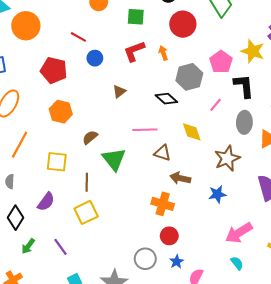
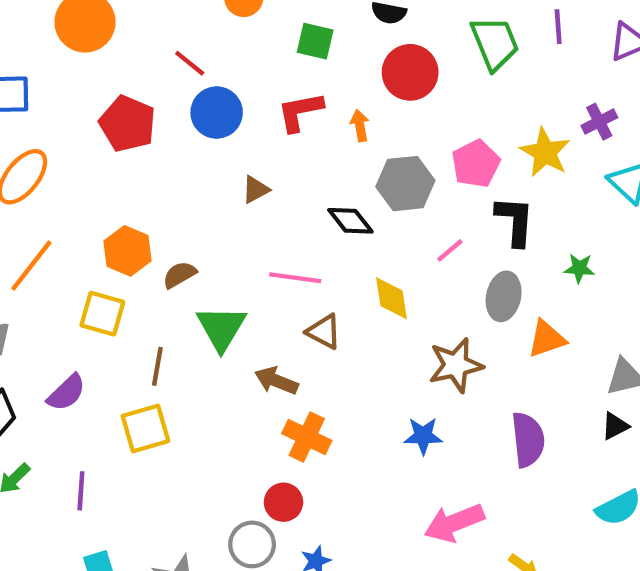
blue circle: (95, 58) -> (217, 113), size x1.5
orange hexagon: (61, 112) -> (128, 251), moved
brown arrow: (180, 178) -> (276, 381), moved
red circle: (169, 236) -> (283, 502), moved
purple line: (60, 247) -> (81, 491), turned 30

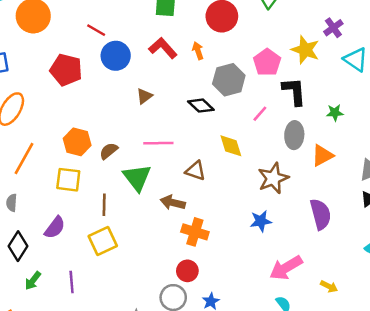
red L-shape: (300, 112) -> (163, 48), turned 68
pink line: (295, 278) -> (158, 143), moved

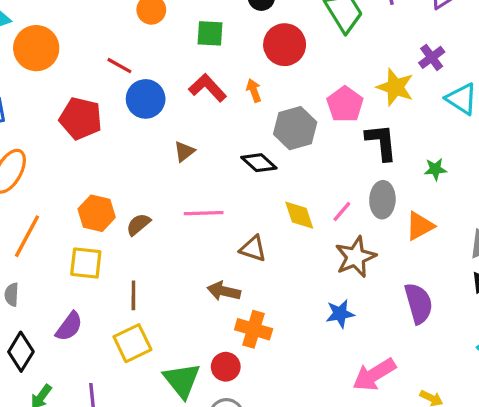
pink line: (260, 114) -> (342, 211), moved
green triangle: (137, 178) -> (182, 380), moved
red circle: (187, 271) -> (226, 367), moved

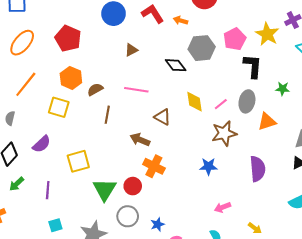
orange arrow: (254, 91) -> (181, 20), turned -64
red pentagon: (81, 118) -> (68, 38), moved
brown line: (133, 295) -> (107, 115), moved
pink arrow: (374, 375) -> (223, 207), size x0.6

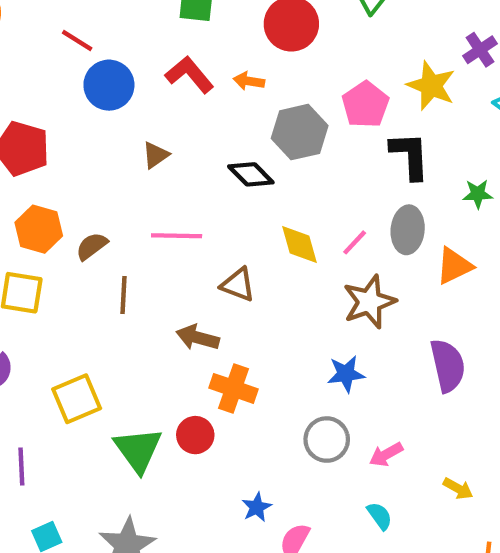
gray circle: (128, 216) -> (327, 440), moved

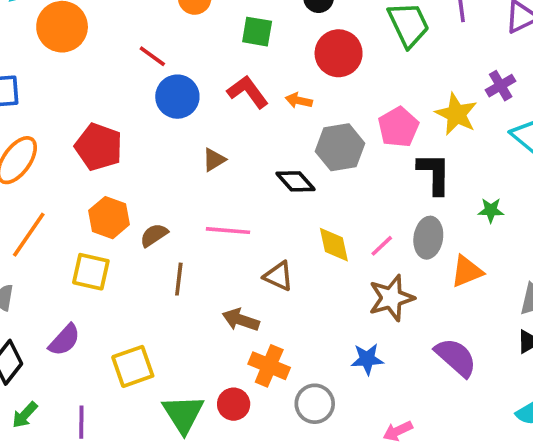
purple semicircle: (448, 366) -> (456, 357), turned -39
gray circle: (327, 440) -> (315, 404), moved

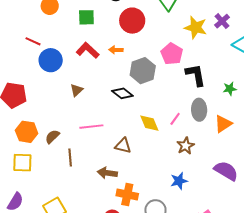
yellow star: (456, 114) -> (196, 28), moved
brown star: (391, 298) -> (186, 146), size x0.7

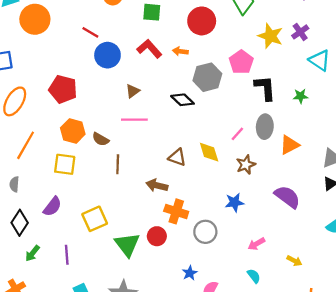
green star: (230, 89) -> (301, 96), moved
yellow diamond: (149, 123) -> (209, 152), moved
pink line: (91, 127) -> (134, 120), moved
brown semicircle: (52, 137) -> (101, 139), turned -112

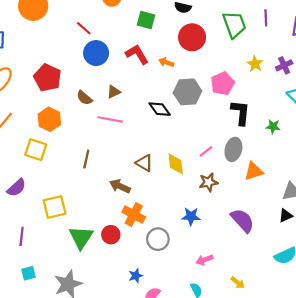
yellow star: (270, 36) -> (255, 64), size x0.7
brown semicircle: (101, 139) -> (84, 98), moved

